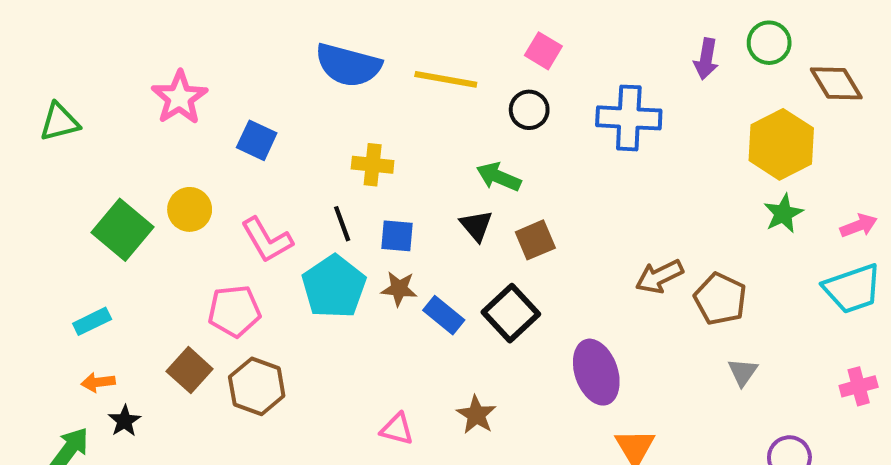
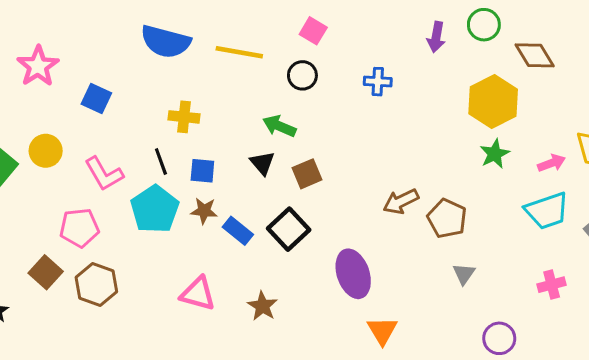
blue cross: (629, 118) -> (378, 82), size x0.6
pink triangle: (397, 429) -> (198, 294), moved, size x1.4

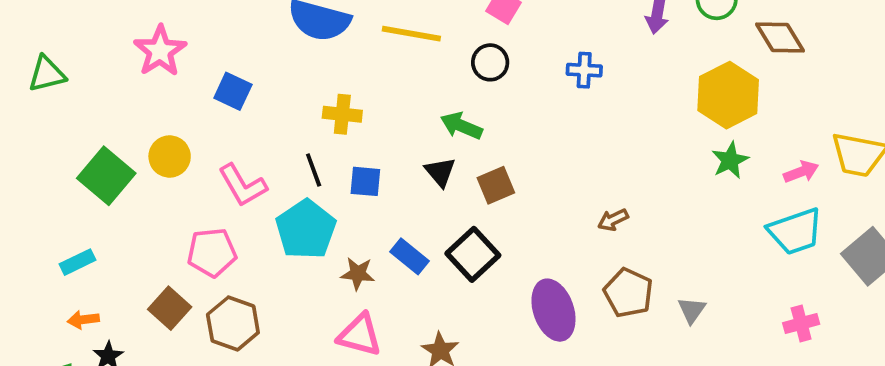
brown arrow: (401, 201) -> (613, 220), size x0.7
brown star: (204, 211) -> (358, 274), moved
brown pentagon: (447, 218) -> (628, 293), moved

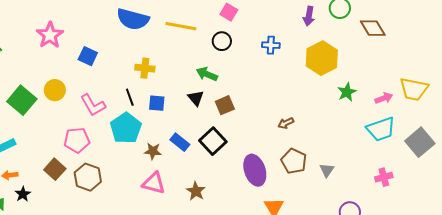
yellow hexagon: (728, 95) -> (322, 58), moved

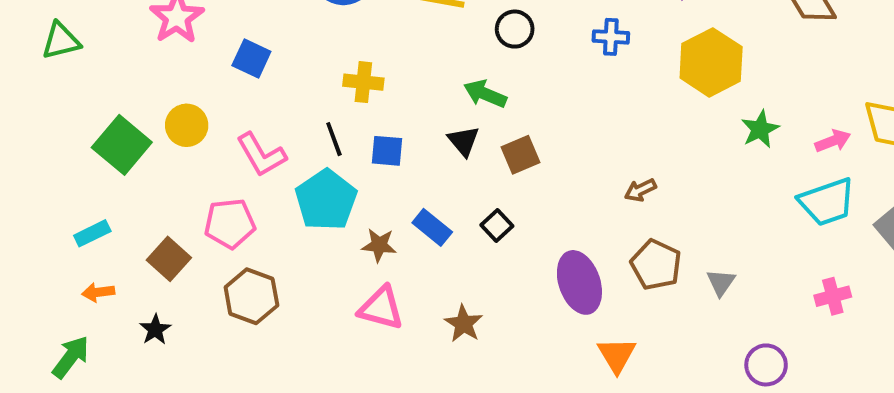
black square: (213, 141) -> (497, 225), size x0.6
brown square: (55, 169) -> (169, 259), moved
black star: (23, 194) -> (155, 330), moved

